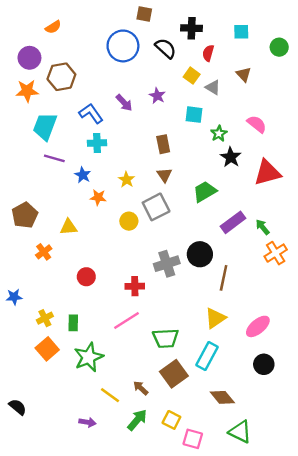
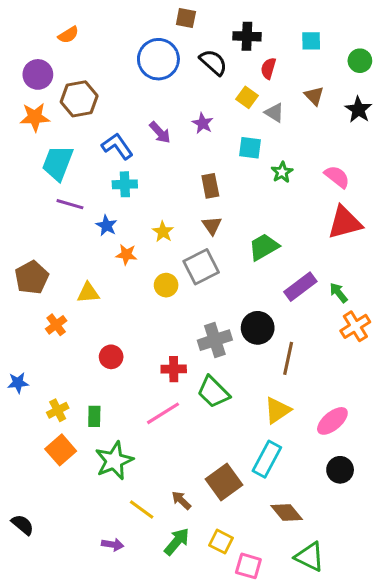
pink semicircle: (257, 124) -> (337, 177), moved
black star: (231, 157) -> (358, 110), moved
green trapezoid: (166, 338) -> (213, 392), moved, turned 48

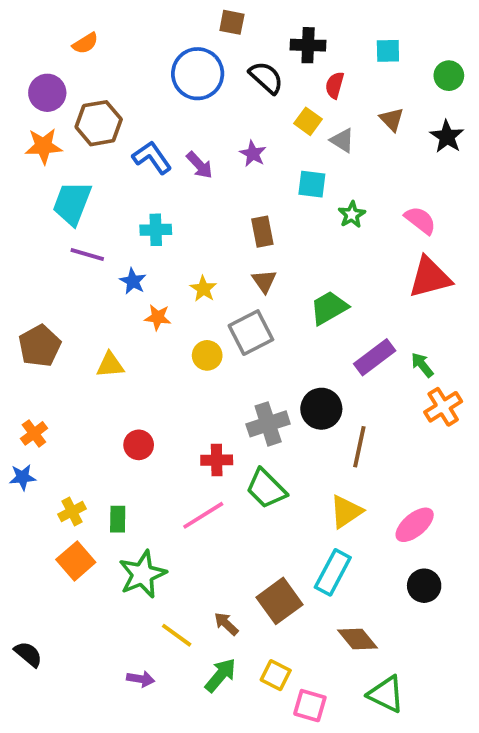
blue L-shape: (117, 146) -> (152, 157), moved
orange cross: (56, 325) -> (34, 433), moved

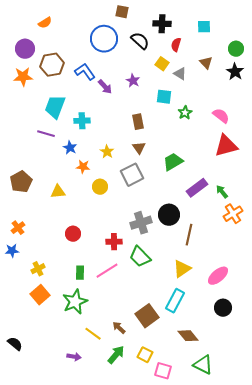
green circle: (449, 76) -> (236, 49), moved
blue L-shape: (152, 157) -> (85, 72), moved
cyan trapezoid: (72, 203) -> (55, 107), moved
yellow circle: (207, 355) -> (100, 187), moved
green rectangle: (118, 519) -> (80, 273), moved

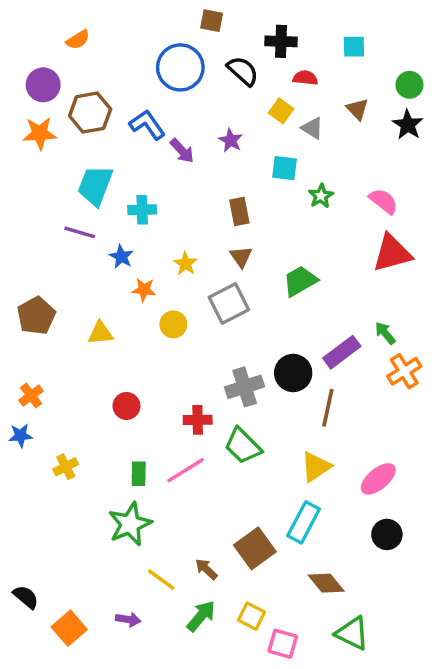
red semicircle: (176, 45) -> (305, 78), turned 80
purple rectangle: (197, 188) -> (342, 352), moved
orange square: (40, 295) -> (69, 628), moved

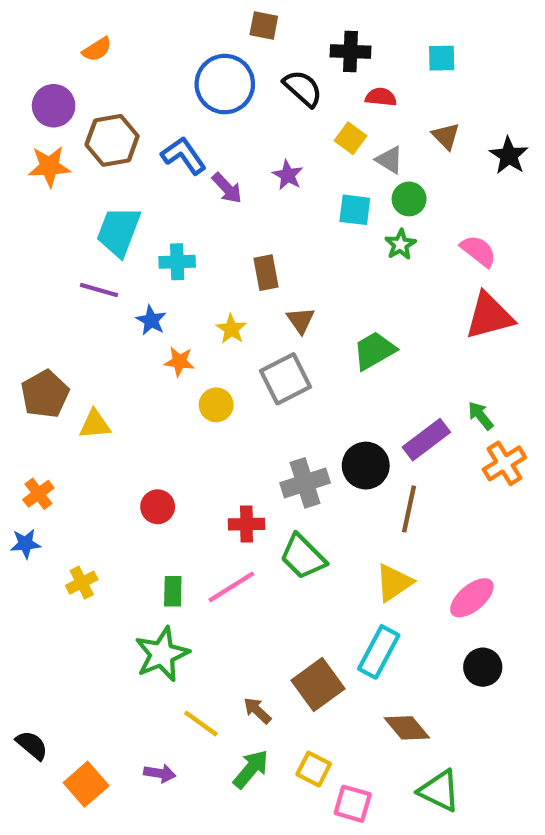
green circle: (409, 85) -> (409, 199), moved
brown rectangle: (239, 212) -> (266, 273), moved
yellow triangle: (100, 333) -> (95, 424), moved

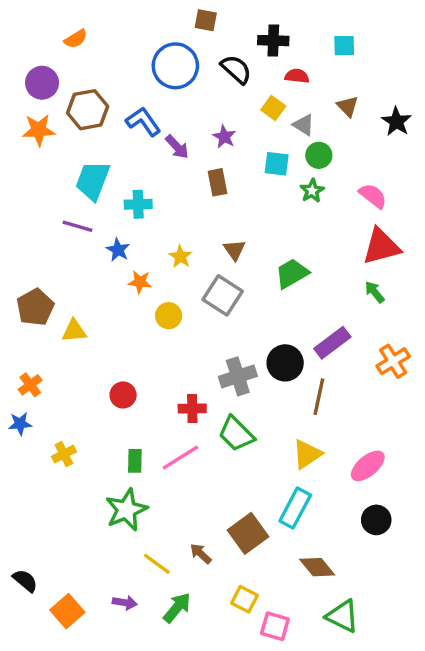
brown rectangle: (266, 273) -> (218, 182), moved
gray square: (286, 379) -> (223, 295), turned -30
green arrow: (481, 416) -> (375, 292), moved
green arrow: (251, 769) -> (177, 608), moved

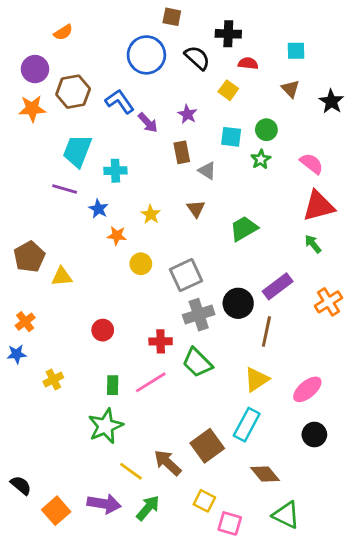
cyan square: (344, 46) -> (296, 51), moved
gray triangle: (304, 125) -> (207, 171), moved
gray square: (223, 295) -> (186, 275), moved, turned 32
brown arrow: (201, 554) -> (168, 463), size x1.5
purple arrow: (125, 603) -> (104, 504), size x1.6

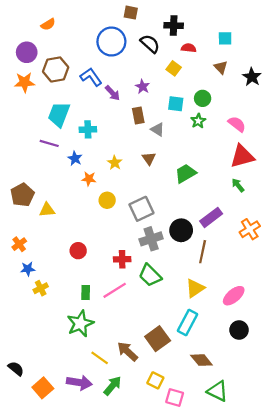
blue star: (17, 354) -> (28, 269), moved

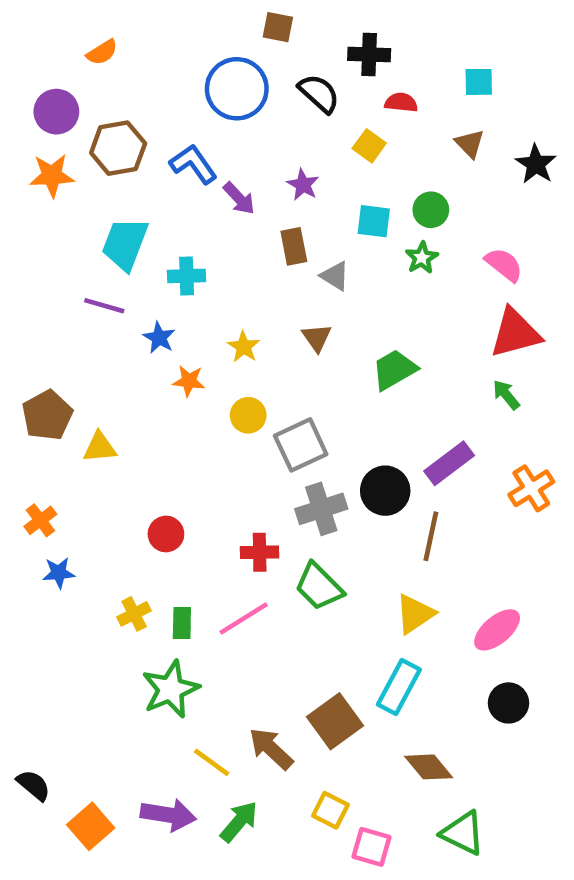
yellow circle: (107, 200) -> (248, 415), moved
yellow cross: (41, 288) -> (134, 614), moved

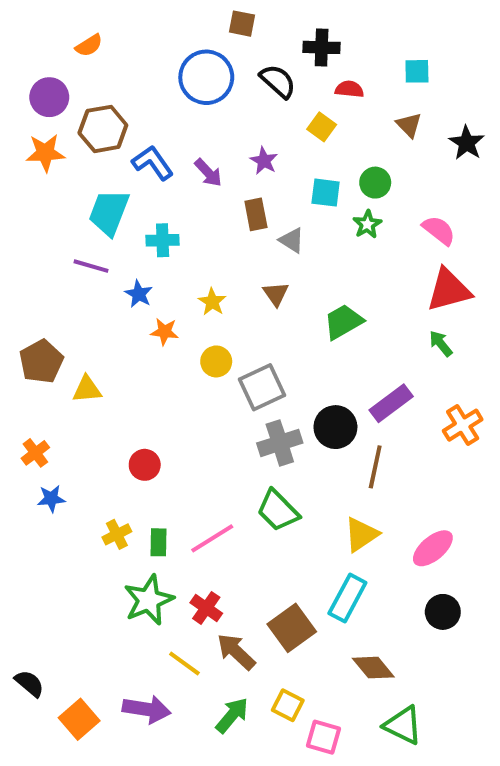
blue L-shape: (193, 164) -> (153, 163), moved
red cross: (260, 552) -> (206, 608), moved, turned 36
green arrow: (239, 822) -> (232, 715), moved

